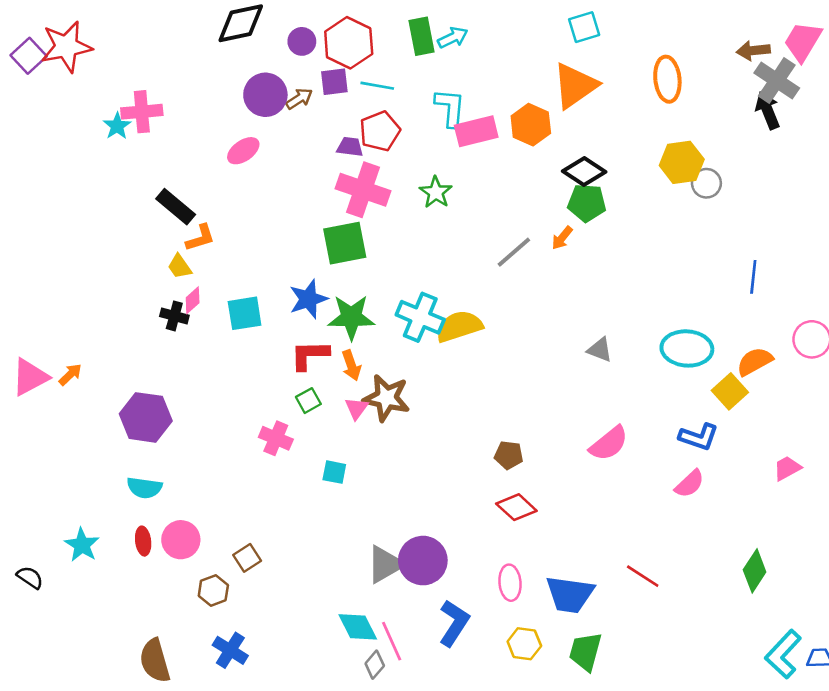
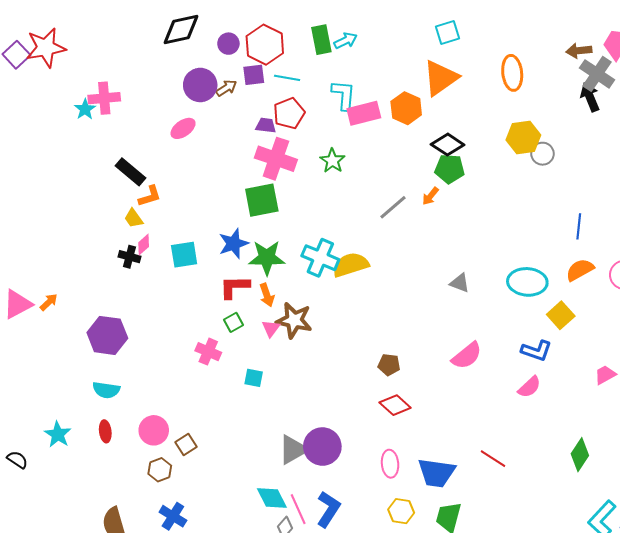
orange semicircle: (755, 361) -> (580, 270), moved
pink circle: (181, 540) -> (154, 430), moved
blue L-shape: (454, 623) -> (328, 509), moved

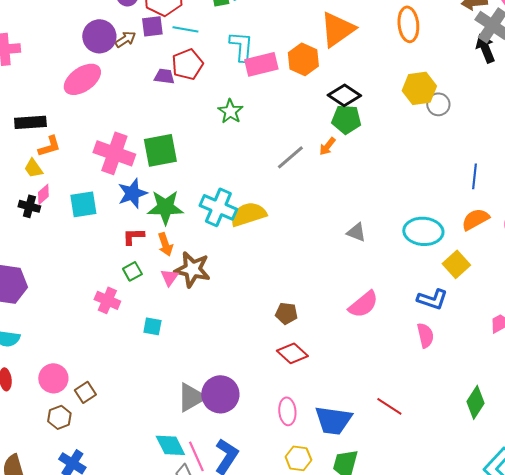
pink ellipse: (183, 128) -> (82, 79), size x1.5
pink cross: (276, 159) -> (114, 153), moved
black rectangle: (130, 172) -> (30, 122), turned -44
red L-shape: (235, 287) -> (133, 236), size x0.7
pink semicircle: (529, 387) -> (425, 335), turned -60

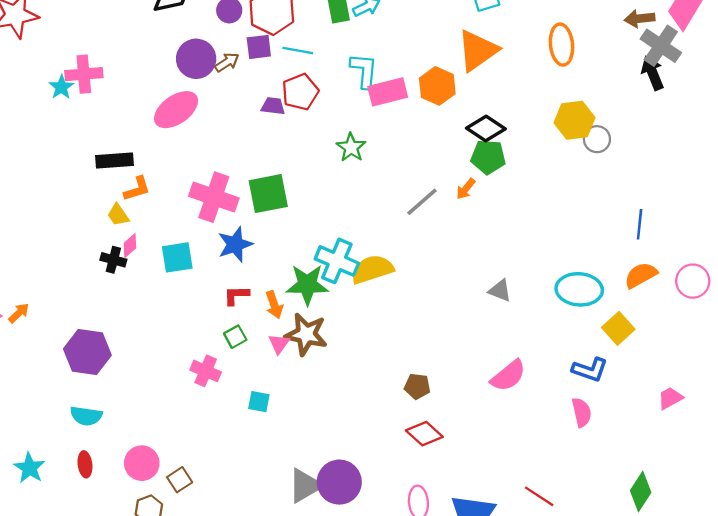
green star: (165, 207) -> (307, 285), moved

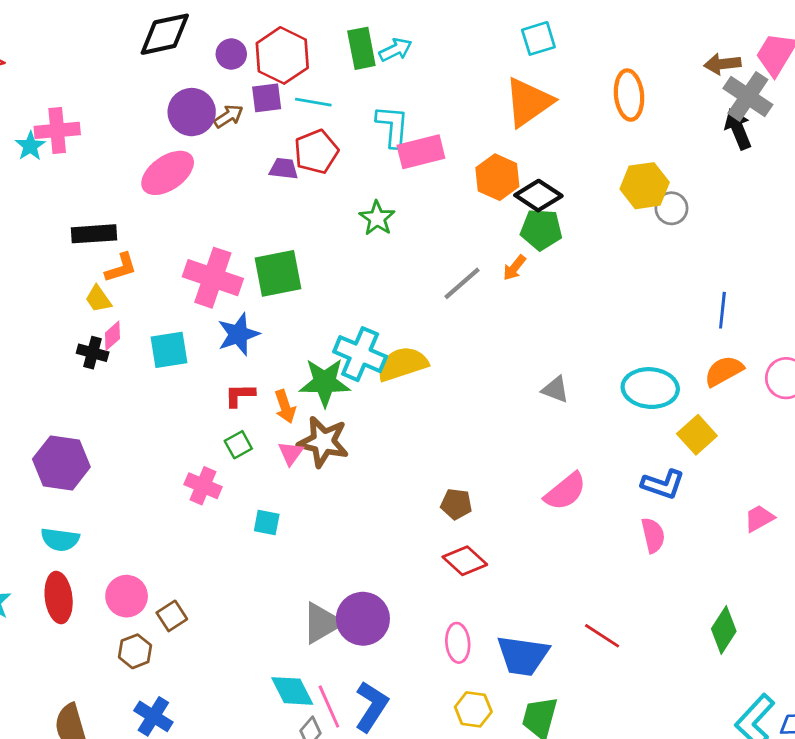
orange hexagon: (437, 86) -> (497, 177), moved
red ellipse: (85, 464) -> (59, 598), size x1.6

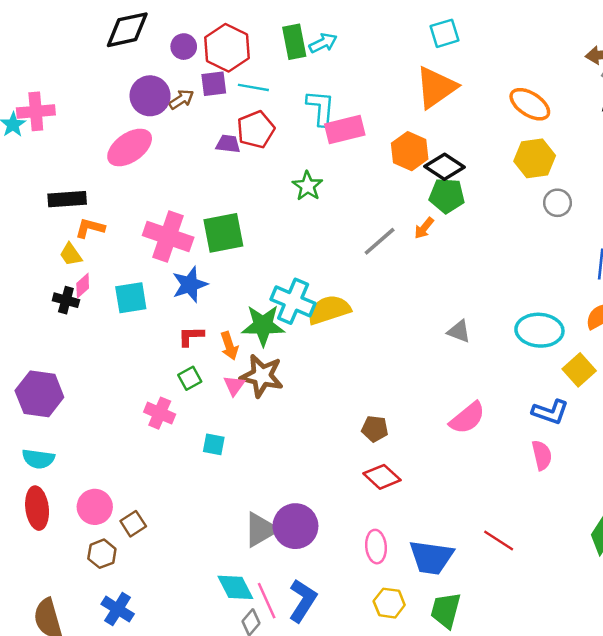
orange ellipse: (629, 95) -> (530, 104), moved, turned -51
gray circle: (671, 208) -> (557, 203), moved
orange L-shape: (121, 268) -> (90, 228), turned -148

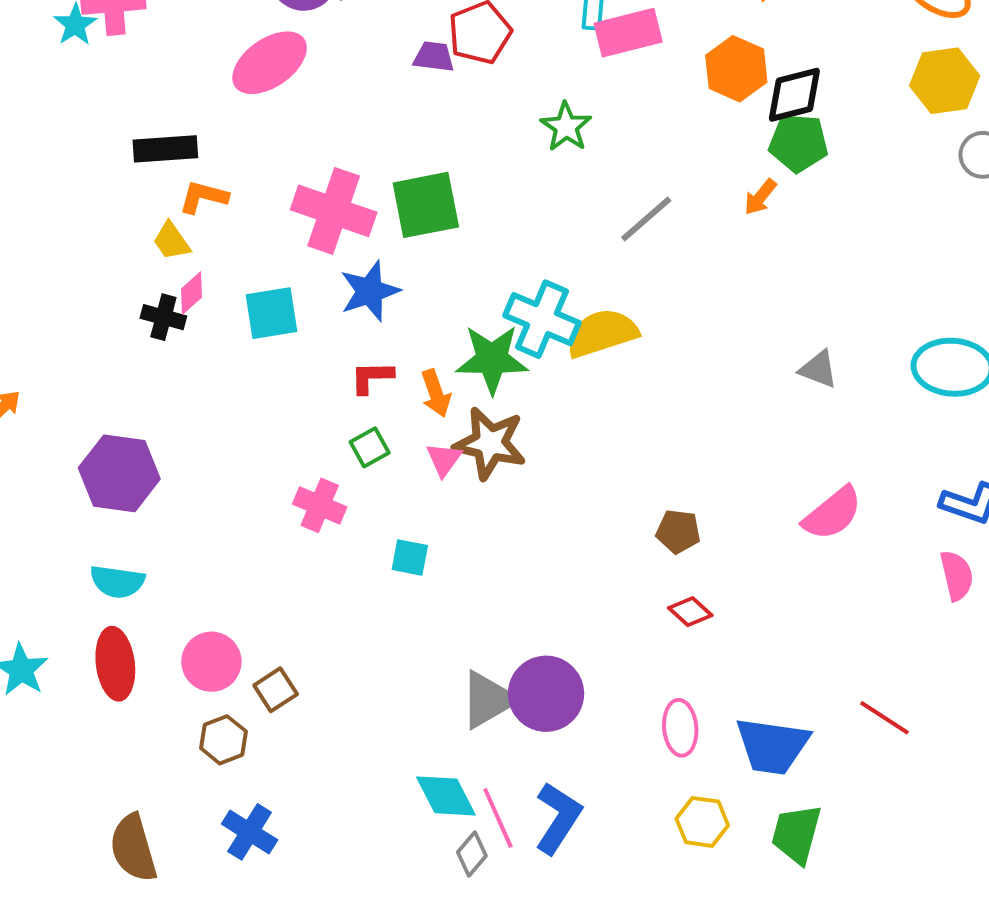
black diamond: (445, 167) -> (794, 95), turned -48
gray line: (380, 241) -> (646, 219), moved
red diamond: (382, 477) -> (690, 612), size x0.7

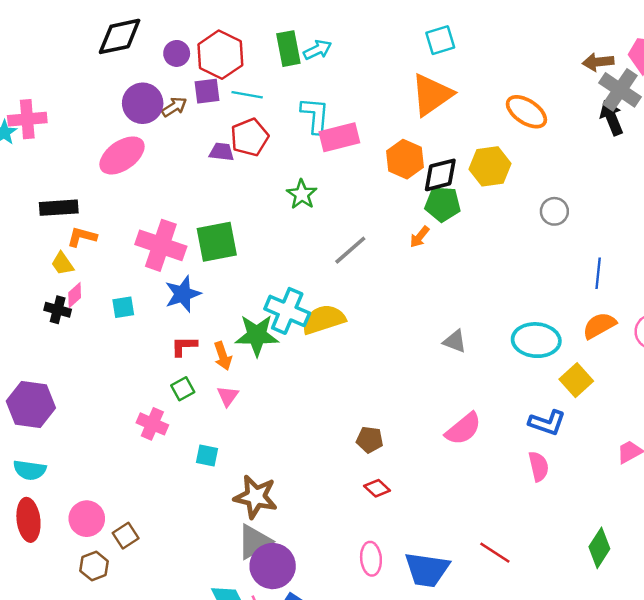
yellow hexagon: (945, 81) -> (490, 166), moved
cyan square: (272, 313) -> (123, 307), size x0.7
brown star: (490, 443) -> (256, 497), moved
purple circle: (546, 694) -> (273, 566), moved

